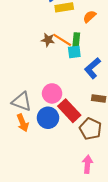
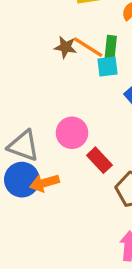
red rectangle: (69, 111) -> (99, 160), size x0.7
blue circle: (48, 118) -> (22, 180), moved
orange arrow: (23, 123) -> (45, 183), moved, turned 96

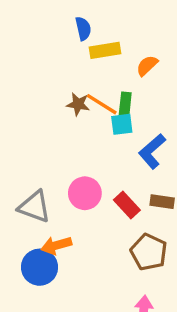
red rectangle: (99, 160) -> (127, 205), moved
blue circle: (22, 180) -> (39, 267), moved

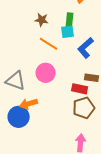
orange line: (102, 104) -> (49, 44), moved
red rectangle: (127, 205) -> (80, 89), moved, turned -35
brown pentagon: (149, 252) -> (84, 108), turned 30

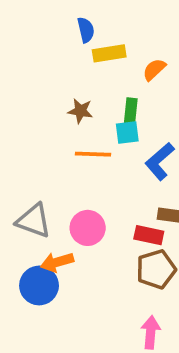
orange line: (49, 44) -> (93, 154), turned -30
pink circle: (46, 73) -> (88, 228), moved

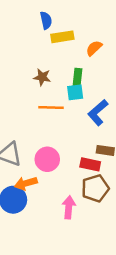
pink arrow: (151, 332) -> (69, 207), moved

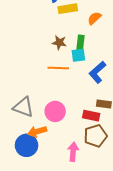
brown star: (42, 77) -> (59, 43), moved

